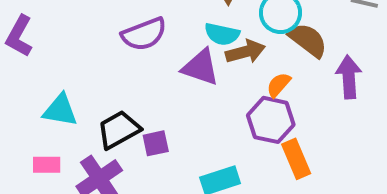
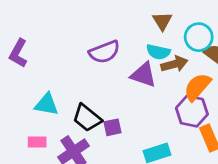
orange semicircle: (279, 85) -> (197, 87), size x1.6
black trapezoid: (119, 130) -> (87, 118), turned -112

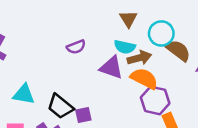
purple semicircle: (104, 52) -> (76, 47), size x0.7
orange semicircle: (197, 87) -> (144, 78), moved, turned 76

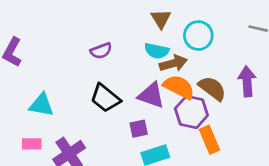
brown semicircle: (178, 51) -> (212, 88), moved
purple triangle: (111, 68) -> (151, 95), moved
black trapezoid: (60, 106) -> (105, 98), moved
purple square: (83, 115) -> (139, 129), moved

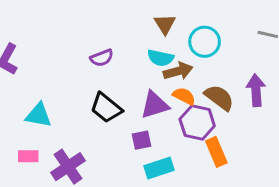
orange semicircle: (179, 87) -> (184, 96), size x0.7
purple triangle: (151, 95) -> (155, 105), turned -36

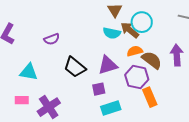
purple semicircle: (102, 58) -> (52, 39), moved
brown arrow: (178, 71) -> (130, 30), moved, turned -126
orange semicircle: (184, 96) -> (135, 51), moved, turned -42

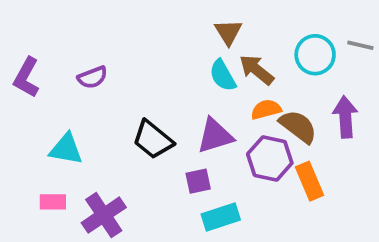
cyan circle: (142, 22) -> (315, 55), moved
cyan semicircle: (112, 33) -> (223, 75), turned 48
purple semicircle: (52, 39) -> (92, 77), moved
orange rectangle: (150, 97) -> (309, 181), moved

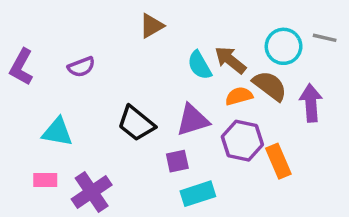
brown triangle: (228, 32) -> (152, 26), moved, turned 32
brown semicircle: (298, 126) -> (270, 86), moved

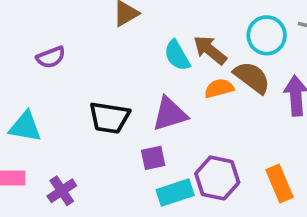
black trapezoid: (136, 123) -> (109, 118), turned -30
purple hexagon: (242, 141) -> (217, 178), moved
orange rectangle: (278, 161) -> (279, 183), moved
purple cross: (92, 192) -> (62, 191), size x0.7

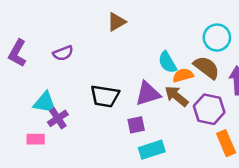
brown arrow: (210, 50) -> (176, 96), moved
cyan semicircle: (177, 55) -> (167, 62), moved
purple hexagon: (217, 178) -> (209, 109), moved
purple cross: (62, 191) -> (58, 118), moved

